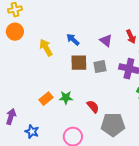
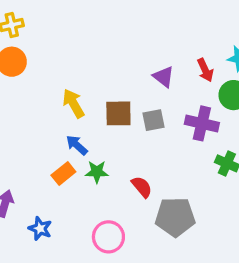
blue arrow: (73, 40) -> (77, 145), moved
yellow arrow: (46, 48) -> (73, 103), moved

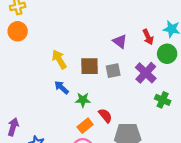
purple cross: (202, 123) -> (146, 73), turned 30
green star: (97, 172) -> (83, 100), moved
orange rectangle: (63, 173) -> (85, 126), moved

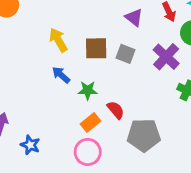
gray square: (113, 71) -> (126, 54), turned 32

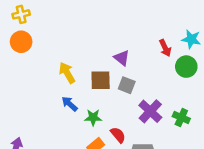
purple triangle: (134, 17) -> (122, 58), moved
purple cross: (166, 57) -> (150, 111), moved

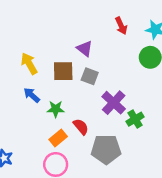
red arrow: (165, 48) -> (121, 26), moved
green cross: (181, 117) -> (135, 119), moved, turned 35

